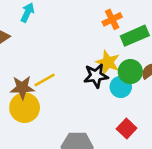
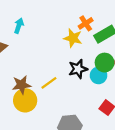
yellow star: (108, 62) -> (73, 38), moved
yellow line: (45, 80) -> (49, 83), moved

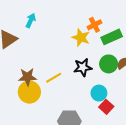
cyan circle: (99, 75) -> (99, 93), moved

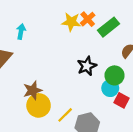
yellow star: (81, 38) -> (71, 22), moved
green circle: (109, 64) -> (115, 75), moved
yellow line: (54, 78) -> (65, 115), moved

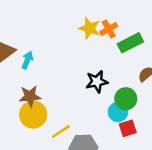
cyan arrow: (21, 32) -> (27, 60), moved
red square: (121, 100) -> (128, 128), turned 32

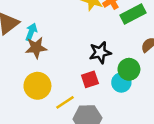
brown star: (30, 96) -> (36, 48), moved
red square: (128, 128) -> (90, 79), moved

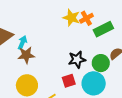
green circle: (129, 69) -> (101, 63), moved
cyan circle: (121, 82) -> (94, 83), size x1.5

